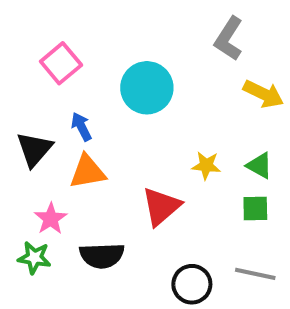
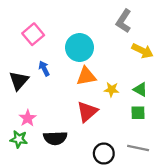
orange triangle: (88, 172) -> (86, 76), moved

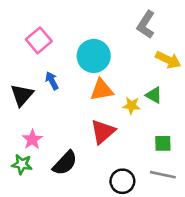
green triangle: (140, 89) -> (154, 95), moved
green square: (138, 113) -> (163, 143), moved
black semicircle: (55, 138) -> (65, 163), turned -45

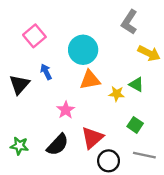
red triangle: (103, 132) -> (92, 138), moved
pink star: (32, 139) -> (66, 110), moved
green square: (163, 143) -> (135, 125), moved, turned 35

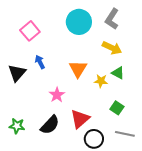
cyan circle: (83, 50) -> (79, 22), moved
yellow arrow: (149, 53) -> (112, 48), moved
orange triangle: (90, 80) -> (78, 69), turned -48

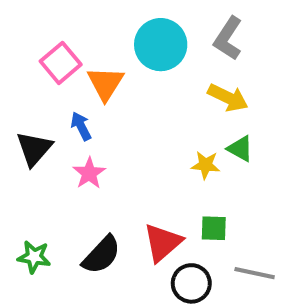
orange triangle: (78, 69) -> (106, 83), moved
pink star: (57, 95) -> (89, 173), moved
green square: (117, 108) -> (214, 228), moved, turned -32

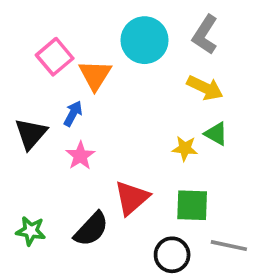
blue arrow: (81, 126) -> (73, 114), turned 55
green square: (214, 228) -> (192, 205), size x1.4
red triangle: (163, 243) -> (132, 198), moved

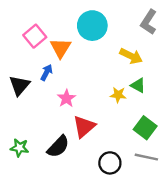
gray L-shape: (205, 35) -> (149, 22), moved
pink star: (80, 156) -> (66, 98), moved
green square: (192, 205) -> (145, 128), moved, turned 35

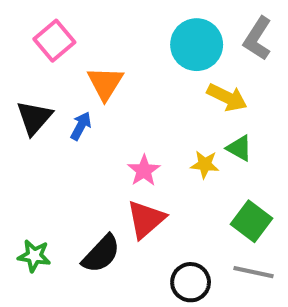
cyan circle: (92, 26) -> (197, 45), moved
pink square: (35, 36) -> (54, 41), moved
black triangle: (19, 85) -> (34, 118), moved
pink star: (66, 98) -> (144, 171), moved

